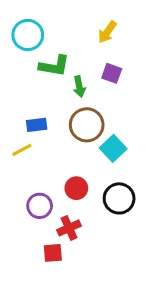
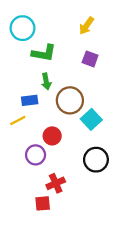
green arrow: (79, 87) -> (46, 81), moved
red circle: (76, 188) -> (52, 136), moved
purple circle: (40, 206) -> (36, 155), moved

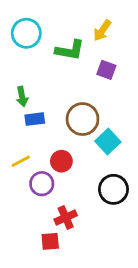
green L-shape: (44, 53) -> (70, 50), moved
green arrow: (46, 81) -> (22, 97), moved
yellow line: (18, 121) -> (21, 161), moved

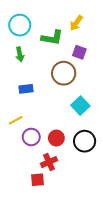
green arrow: (22, 97) -> (20, 54), moved
brown circle: (83, 119) -> (64, 73), moved
red circle: (61, 161) -> (56, 138), moved

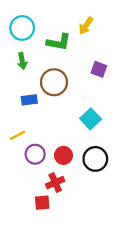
purple square: (79, 52) -> (99, 69), moved
brown circle: (64, 73) -> (54, 82), moved

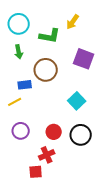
purple square: (99, 69) -> (84, 59), size x1.5
yellow line: (17, 135) -> (15, 102), moved
purple circle: (35, 154) -> (21, 131), moved

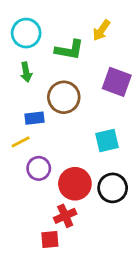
cyan square: (77, 101) -> (107, 140), turned 30
purple circle: (21, 131) -> (39, 168), moved
red circle: (54, 132) -> (75, 184), size x1.5

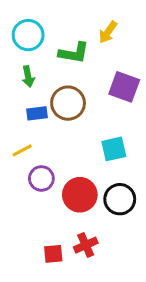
blue rectangle: (34, 118) -> (37, 113), moved
red cross: (65, 216) -> (86, 245), moved

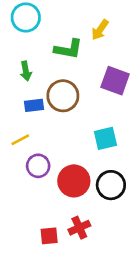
cyan circle: (28, 35) -> (26, 17), moved

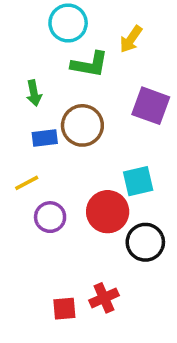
cyan circle: (26, 17) -> (68, 23), moved
red circle: (74, 181) -> (108, 212), moved

